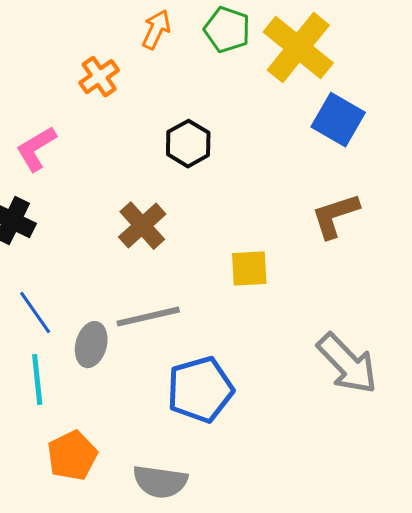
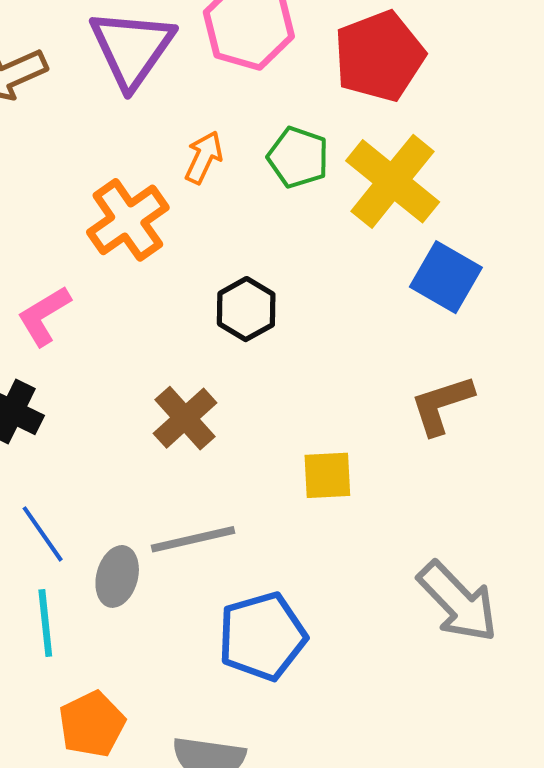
orange cross: (99, 77) -> (128, 220), size x1.5

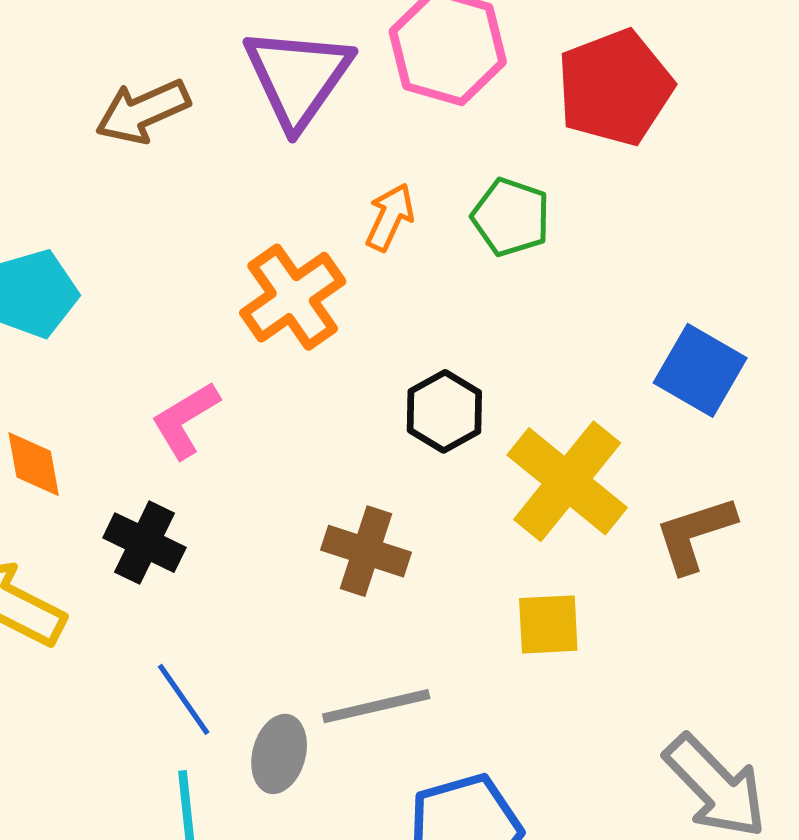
yellow cross: (393, 181) -> (567, 481), moved
brown cross: (185, 418) -> (366, 551), turned -30

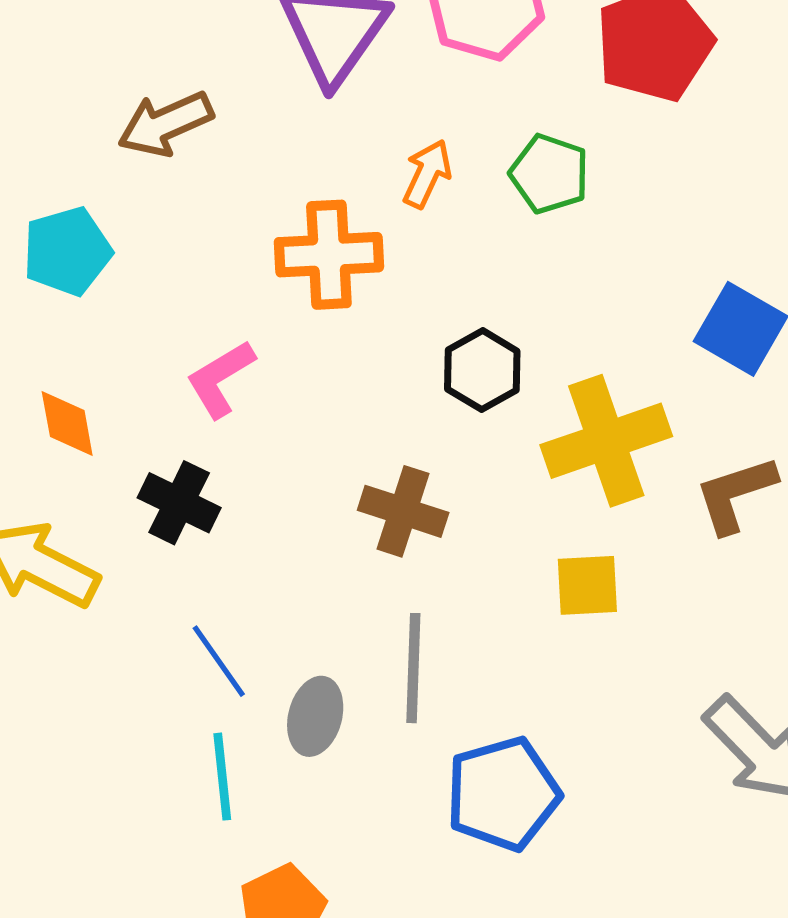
brown arrow: (143, 111) -> (165, 124), moved
orange cross: (293, 297) -> (329, 255), turned 32
yellow cross: (567, 481) -> (606, 441), turned 32
gray line: (376, 706) -> (413, 668), turned -75

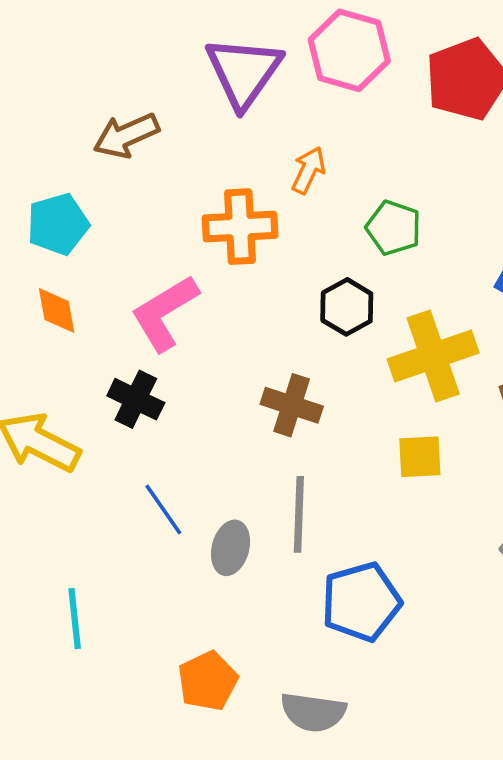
green pentagon: (549, 174) -> (394, 228), moved
pink L-shape: (220, 379) -> (165, 313), size x1.4
orange diamond: (67, 423) -> (57, 310), moved
cyan line: (222, 777) -> (75, 619), moved

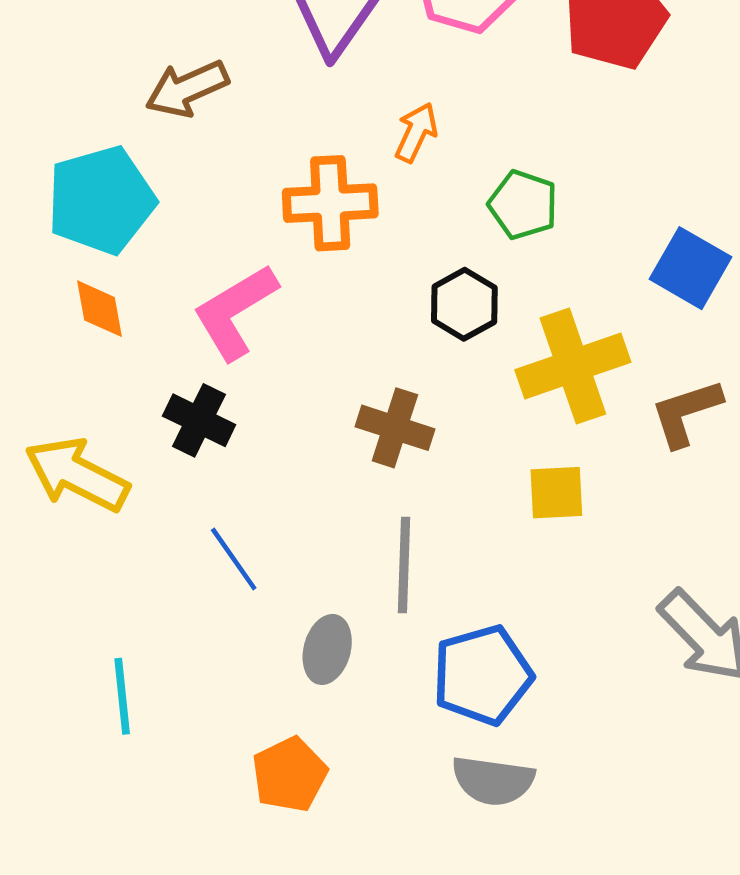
cyan pentagon: (58, 224) -> (101, 200), size x1.4
gray ellipse: (231, 548) -> (327, 649), moved
gray semicircle: (313, 712) -> (493, 781), moved

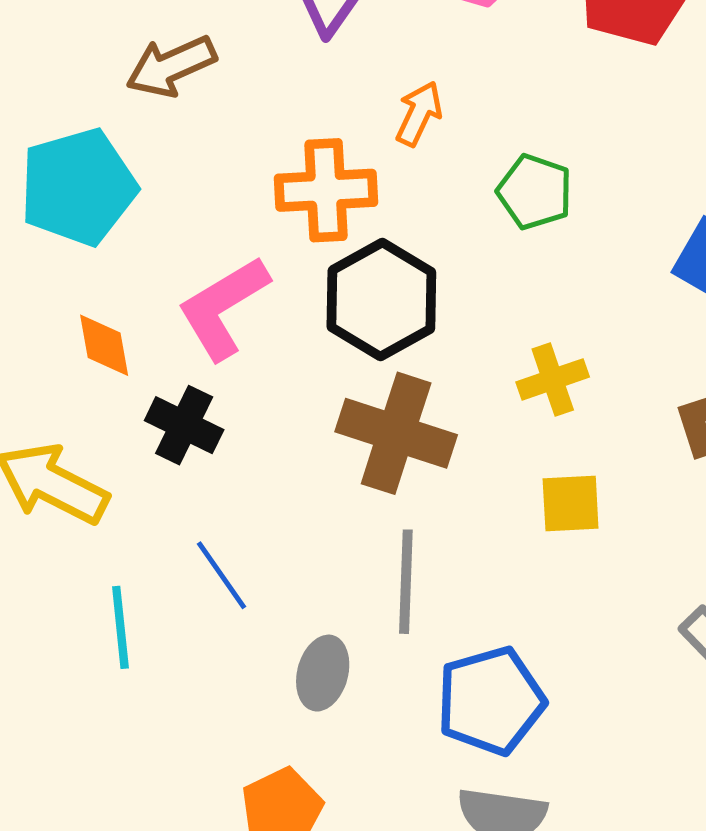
black hexagon: (464, 304) -> (381, 300), moved, size x1.5
orange diamond: (100, 309) -> (104, 345), moved
yellow cross: (573, 366) -> (553, 379), moved, size x0.6
brown cross: (395, 428) -> (396, 433), size x1.4
cyan line: (122, 696) -> (120, 627), moved

